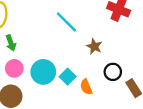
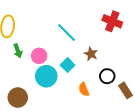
pink circle: (14, 68) -> (39, 56), moved
cyan square: (68, 77) -> (68, 65), moved

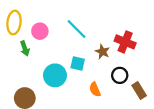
red cross: (112, 21) -> (125, 42), moved
pink circle: (39, 56) -> (40, 31), moved
cyan square: (68, 65) -> (78, 64), turned -32

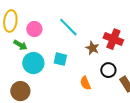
green arrow: (25, 48) -> (20, 45), turned -40
cyan square: (78, 64) -> (60, 59), moved
cyan circle: (55, 75) -> (33, 63), moved

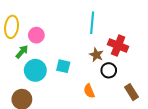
cyan line: (68, 27) -> (92, 23), moved, turned 50
green arrow: (20, 45) -> (22, 52), turned -80
black circle: (108, 70) -> (109, 70), moved

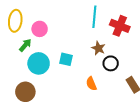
red cross: (118, 46) -> (120, 26), moved

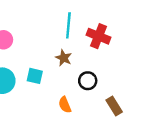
brown star: (98, 48) -> (64, 58), moved

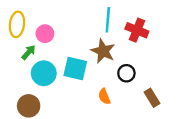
brown star: (64, 58) -> (103, 51), size x1.5
cyan square: (35, 76) -> (75, 69), size x1.5

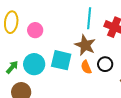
green arrow: (29, 52) -> (12, 67), moved
orange semicircle: (104, 97) -> (86, 67), moved

